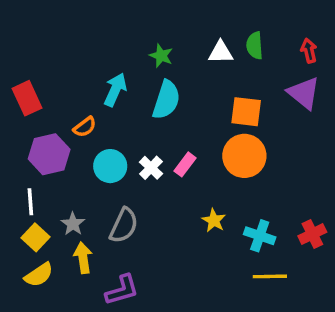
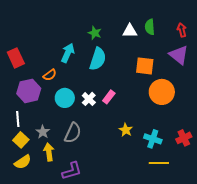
orange circle: (244, 156) -> (162, 92), moved

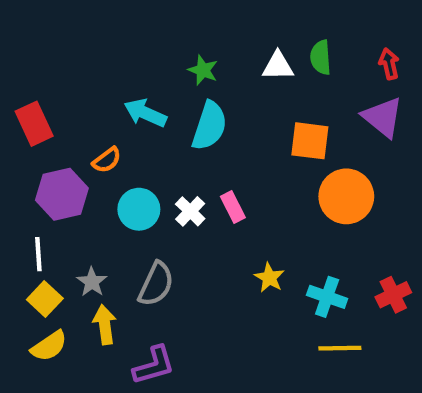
cyan arrow: (68, 53) -> (145, 113), turned -90
pink rectangle: (109, 97) -> (233, 207), turned -64

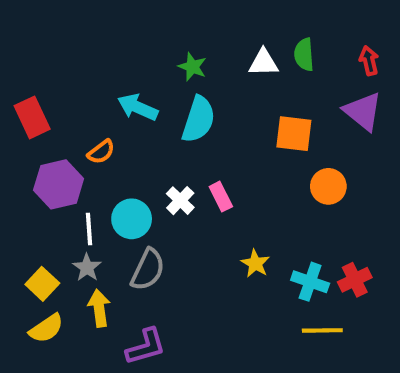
orange circle: (346, 196) -> (328, 186), size x0.7
cyan circle: (139, 209) -> (132, 219), moved
white line: (38, 254) -> (89, 229), moved
red cross: (393, 295) -> (355, 280), moved

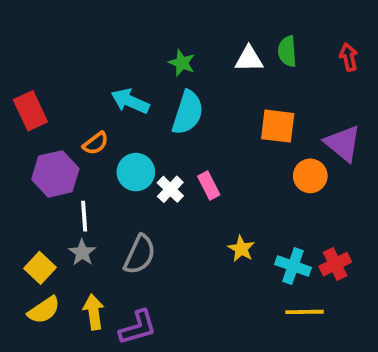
purple triangle: (363, 111) -> (343, 143), moved
cyan circle: (132, 219) -> (136, 172), moved
yellow arrow: (99, 308) -> (94, 312), moved

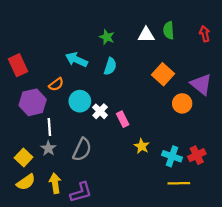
cyan semicircle: (188, 113) -> (110, 66), size x0.7
orange square: (278, 126) -> (163, 74), turned 35
pink rectangle: (209, 185) -> (123, 119), moved

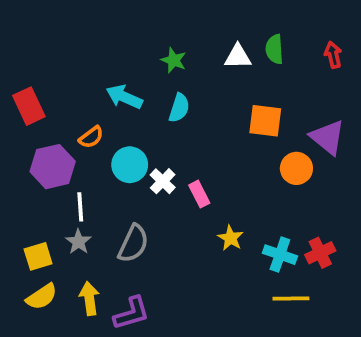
orange square: (163, 74) -> (265, 121), turned -35
yellow square: (24, 157) -> (38, 256), turned 30

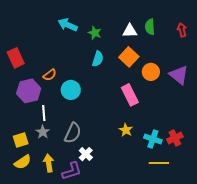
cyan arrow: (124, 97) -> (68, 25), moved
orange square: (265, 121) -> (129, 57), moved, turned 36
orange circle: (296, 168) -> (151, 72), moved
white cross: (163, 181) -> (86, 154), moved
pink rectangle: (199, 194) -> (130, 95), moved, size x1.5

